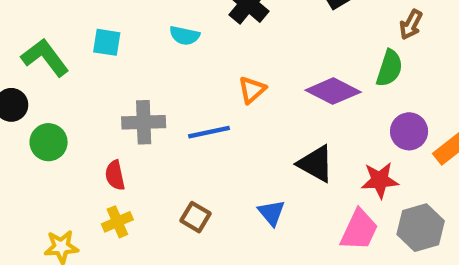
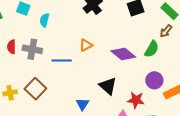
cyan semicircle: (185, 36) -> (44, 20), moved, turned 80
red semicircle: (115, 175) -> (11, 47), moved
brown square: (195, 217) -> (35, 89), moved, size x1.5

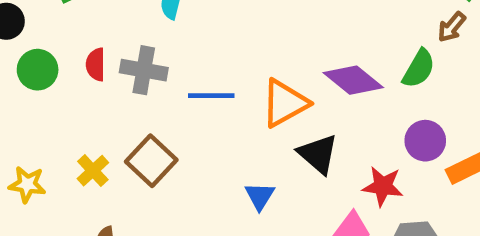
orange triangle: (86, 45) -> (285, 103), moved, size x1.6
yellow cross: (10, 93) -> (93, 171), turned -32

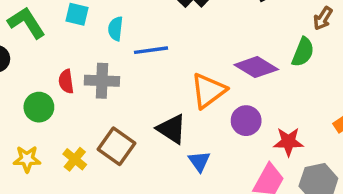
green circle: (38, 70) -> (39, 107), moved
blue line: (211, 96) -> (151, 50), moved
purple circle: (425, 141) -> (246, 121), moved
black triangle: (318, 154) -> (172, 129), moved
yellow star: (27, 184) -> (27, 159), moved

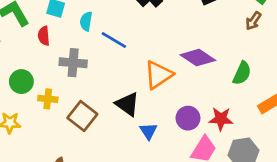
blue line: (151, 50) -> (114, 40), turned 36
green semicircle: (303, 52) -> (242, 73), moved
red semicircle: (66, 81) -> (44, 36), moved
purple circle: (246, 121) -> (188, 118), moved
yellow cross: (75, 159) -> (48, 99), moved, turned -36

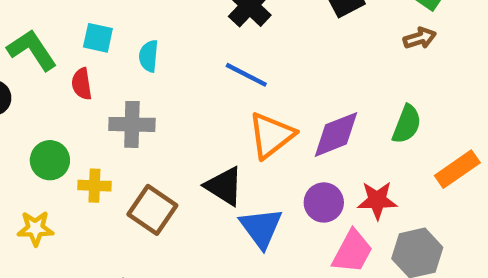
brown arrow: (253, 21) -> (420, 38), turned -138
blue line: (114, 40) -> (246, 75), moved
purple diamond: (198, 58) -> (336, 134), moved, turned -52
blue triangle: (148, 131) -> (261, 228), size x1.5

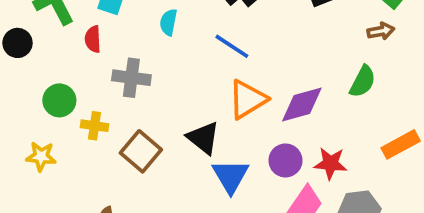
cyan semicircle: (149, 56) -> (168, 22), moved
green semicircle: (407, 124) -> (363, 81), moved

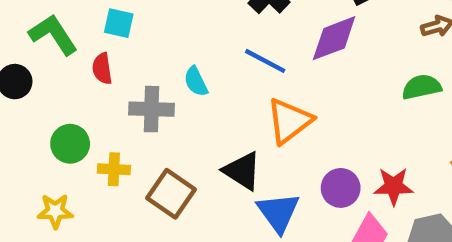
cyan semicircle: (168, 22) -> (196, 82), moved, turned -32
green semicircle: (363, 81) -> (422, 87), turned -124
purple diamond: (302, 104) -> (334, 38), moved

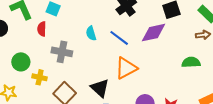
cyan semicircle: (196, 82) -> (91, 33), moved

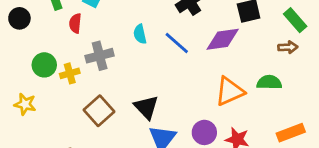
gray cross: (62, 52) -> (100, 56), turned -30
orange triangle: (126, 68) -> (230, 91), moved
yellow cross: (40, 77) -> (70, 73), moved, turned -32

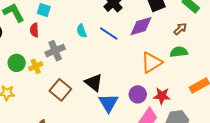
brown arrow: (288, 47) -> (180, 29), moved, turned -32

